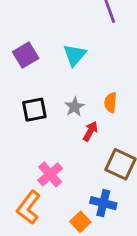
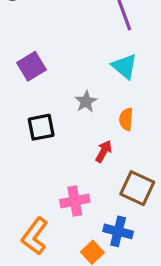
cyan triangle: (75, 55) -> (124, 66), moved, turned -30
gray star: (75, 107) -> (86, 102), moved
pink cross: (50, 174) -> (75, 201), moved, turned 30

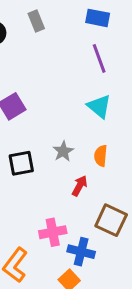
gray star: (86, 102) -> (63, 151), moved
blue cross: (118, 231) -> (81, 252), moved

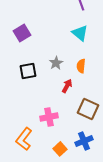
blue cross: (81, 252) -> (84, 141), moved, turned -36

